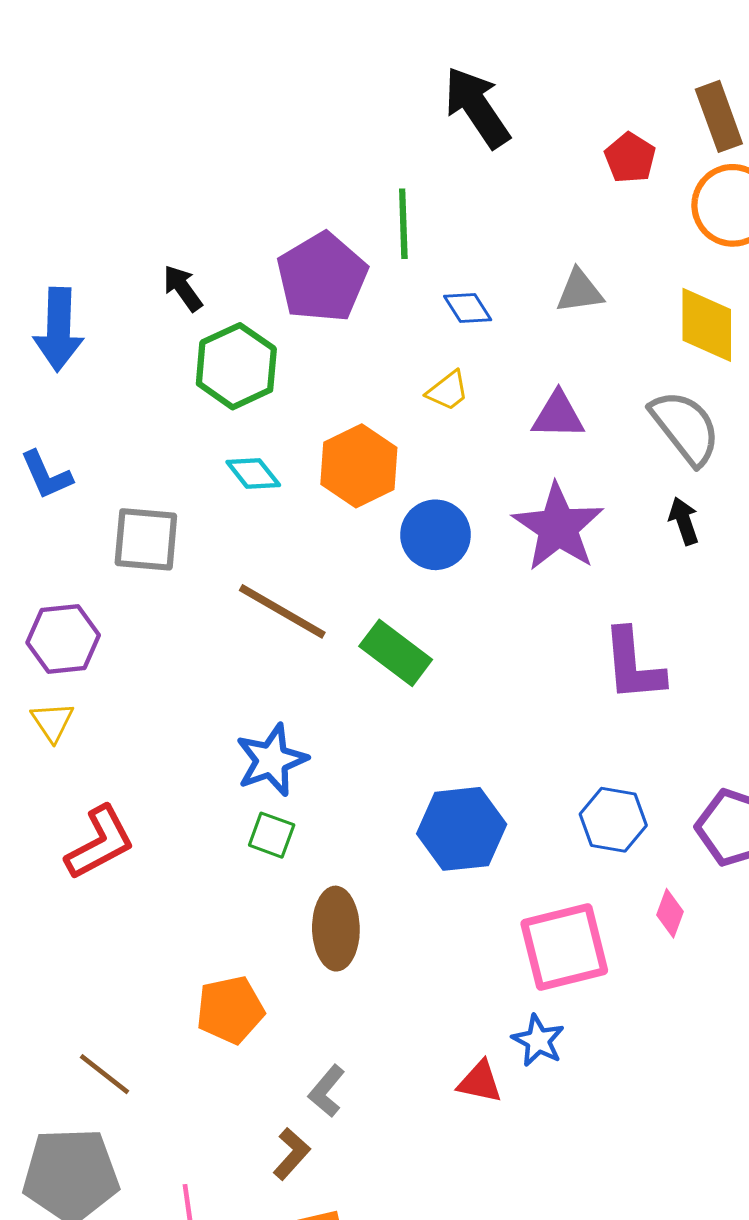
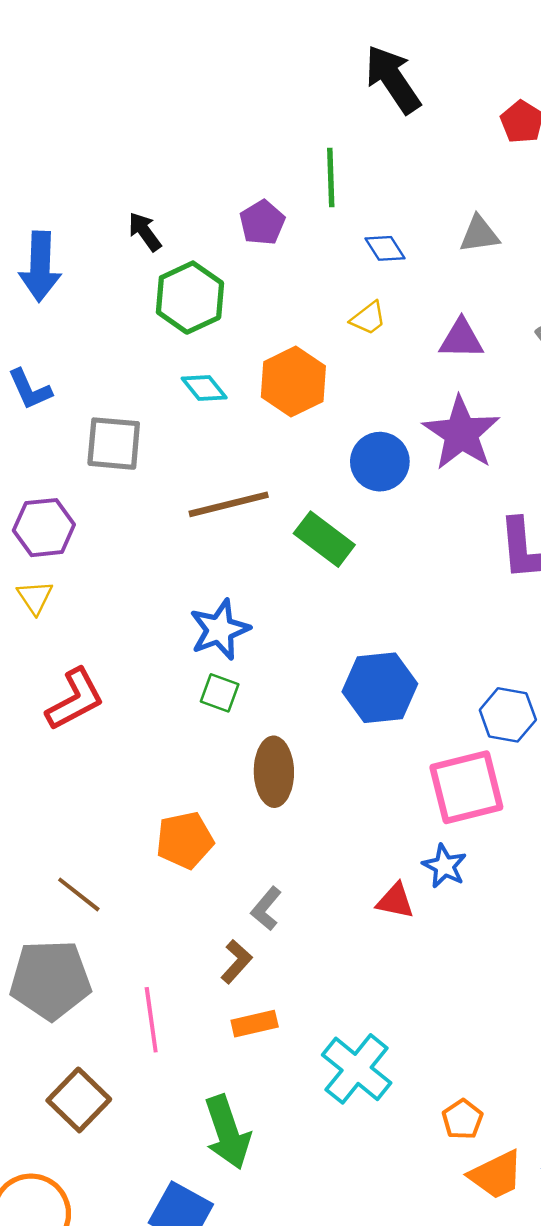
purple pentagon: (322, 277) -> (262, 223), size x0.6
blue circle: (436, 535) -> (380, 462), moved
brown line: (282, 611) -> (229, 504), turned -44
blue hexagon: (613, 820) -> (508, 715), moved

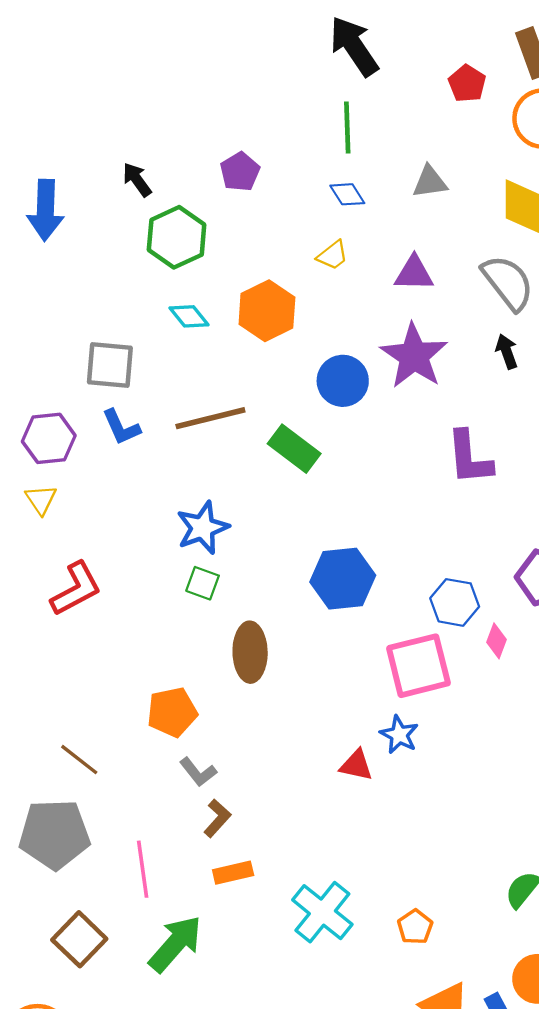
green line: (331, 177) -> (347, 128), moved
blue L-shape: (30, 389) -> (121, 427), moved
gray L-shape: (266, 909) -> (198, 772), moved, turned -78
orange pentagon: (463, 1119) -> (415, 927), moved
green arrow: (227, 1132) -> (175, 944), moved, turned -120

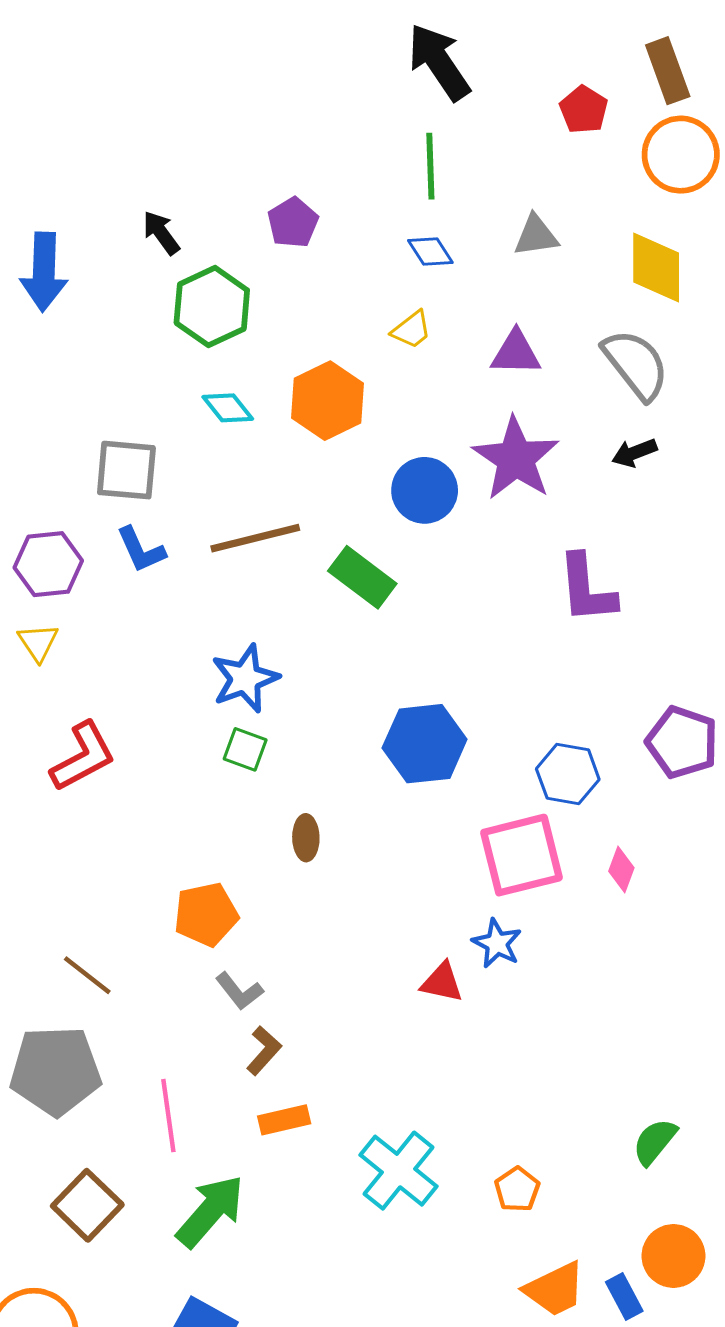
black arrow: (507, 351) -> (634, 453), turned -92
pink diamond: (496, 641) -> (621, 870), moved
brown ellipse: (250, 652) -> (306, 838), size x0.6

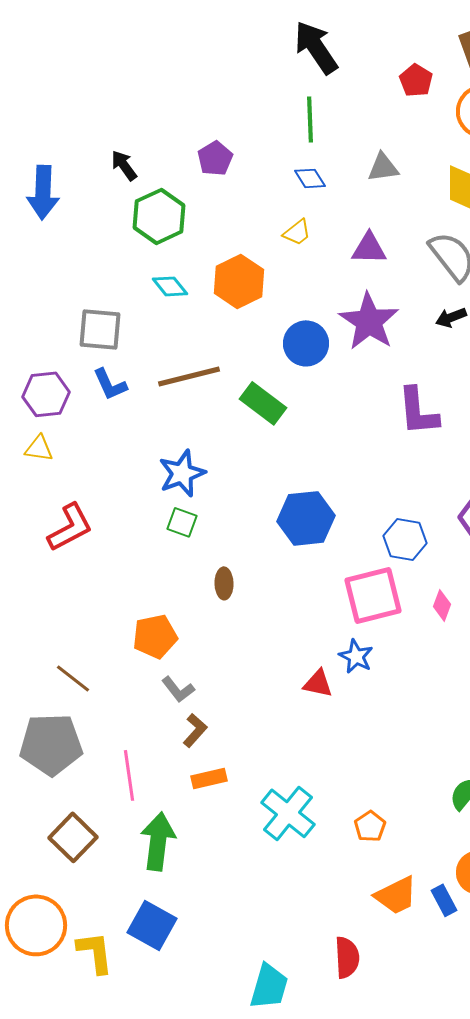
yellow triangle: (38, 642) -> (39, 448), turned -48
green arrow: (210, 1211) -> (158, 841), turned -34

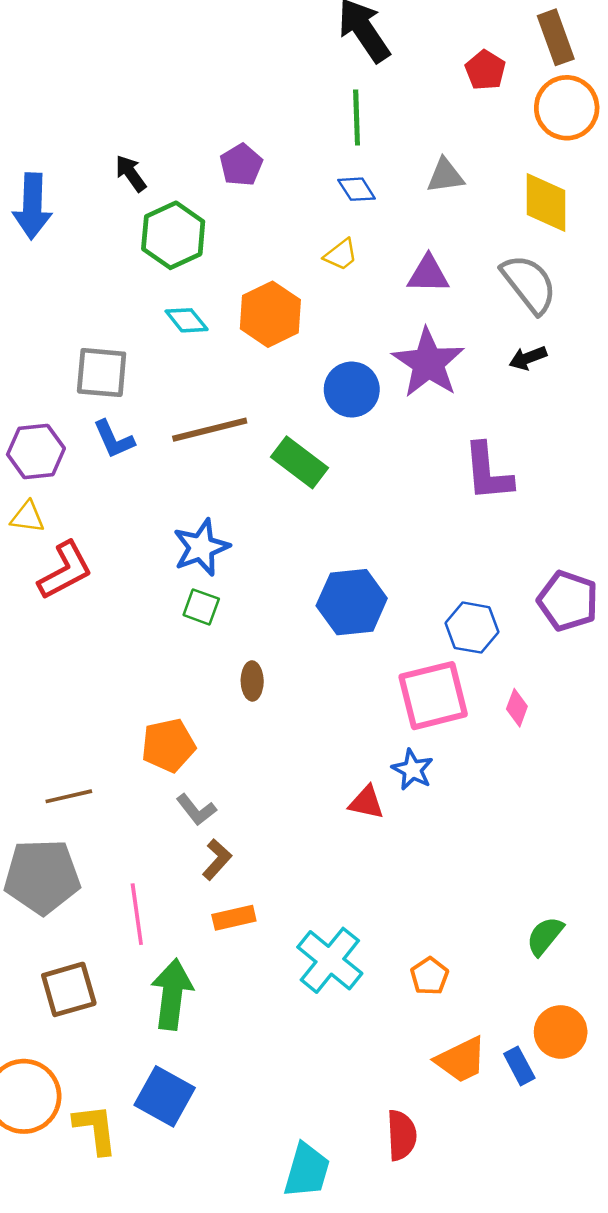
red L-shape: (70, 527) -> (65, 570), moved
brown line: (73, 678) -> (69, 796), turned -51
brown square: (73, 837) -> (69, 989), turned 30

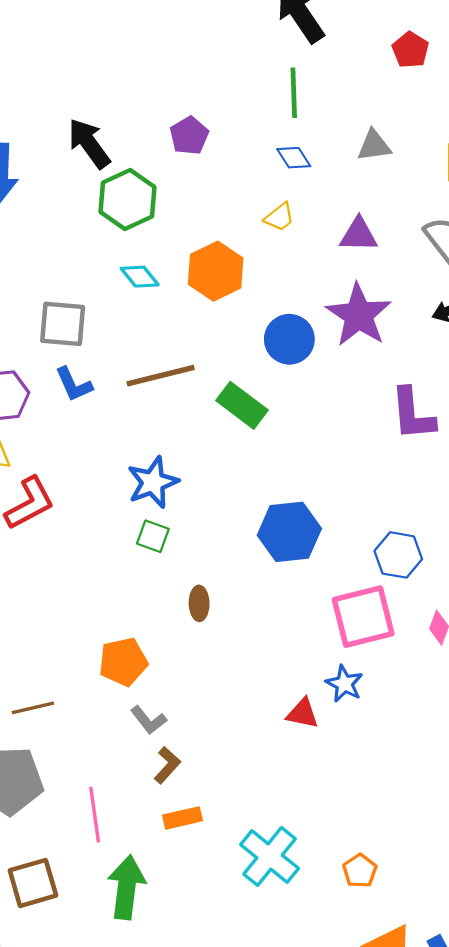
black arrow: (131, 173) -> (89, 143), size x1.5

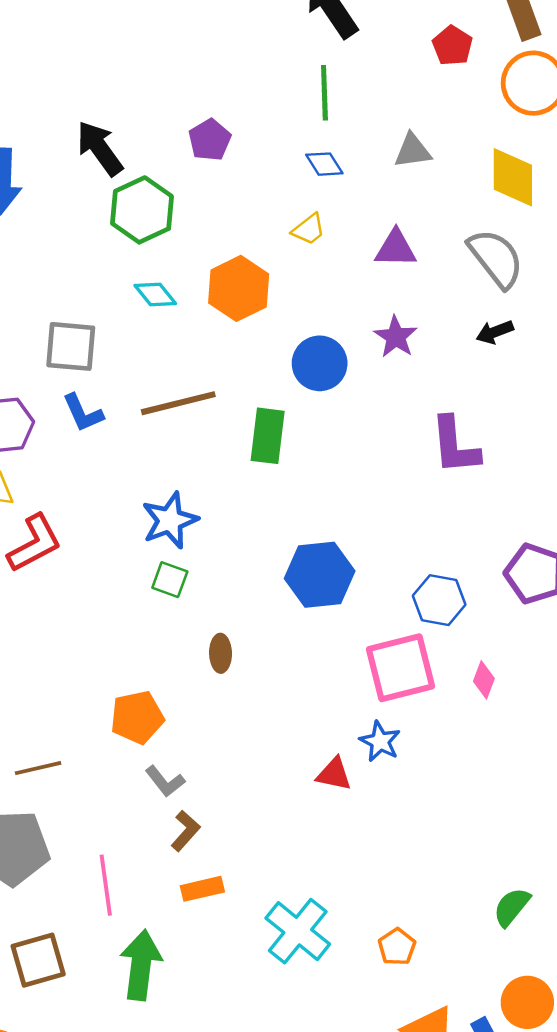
purple star: (359, 315) -> (396, 337), size x0.6
green rectangle: (242, 405) -> (268, 436), turned 60

